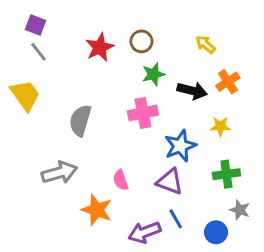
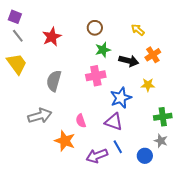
purple square: (36, 25) -> (15, 17), moved
red star: (100, 47) -> (52, 37), moved
gray line: (39, 52) -> (18, 36), moved
green cross: (226, 174) -> (163, 117), moved

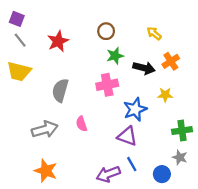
yellow trapezoid: (17, 64) -> (19, 71), turned 140
pink semicircle: (81, 121) -> (81, 124), moved
orange star: (65, 141) -> (46, 171), moved

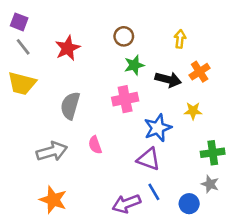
yellow arrow: (154, 33) -> (180, 39), turned 56

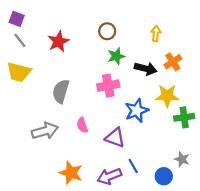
yellow star: (193, 111) -> (167, 96), size x1.5
green cross: (213, 153) -> (184, 117), moved
purple triangle: (149, 159) -> (115, 138), moved
orange star: (53, 200) -> (71, 173), moved

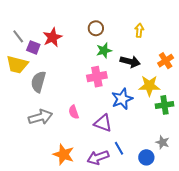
purple square: (17, 19) -> (33, 47), moved
orange cross: (173, 62) -> (166, 61), moved
gray semicircle: (61, 91) -> (38, 82), moved

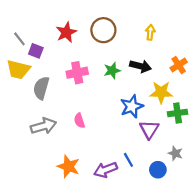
brown circle: (96, 28) -> (103, 30), size x1.5
red star: (52, 37) -> (66, 32), moved
green star: (104, 50) -> (112, 70), moved
pink cross: (97, 77) -> (77, 73), moved
purple triangle: (103, 123) -> (149, 129), moved, turned 42

